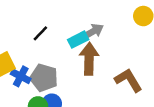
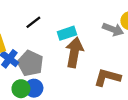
gray arrow: (93, 32) -> (113, 29), moved, turned 42
brown L-shape: (128, 80) -> (107, 77), turned -52

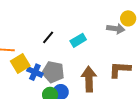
brown arrow: (74, 52) -> (89, 79), moved

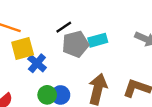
gray pentagon: (53, 72) -> (75, 44), moved, turned 30

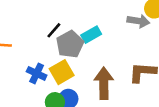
yellow square: (23, 48) -> (62, 72), moved

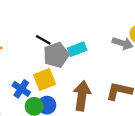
black line: (54, 30) -> (43, 40), turned 70
blue cross: (37, 73) -> (21, 89), moved

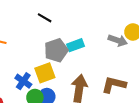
black line: (43, 40) -> (45, 18), moved

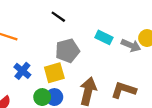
cyan rectangle: (76, 45) -> (104, 37), moved, turned 42
blue cross: (23, 81) -> (22, 71), moved

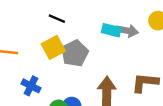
gray arrow: (131, 45) -> (127, 31), moved
yellow square: (54, 73) -> (53, 47), moved

